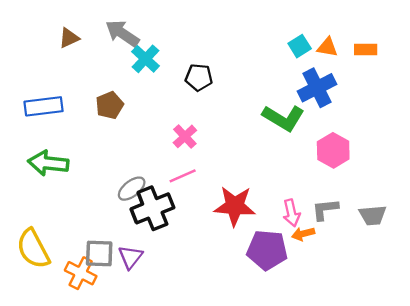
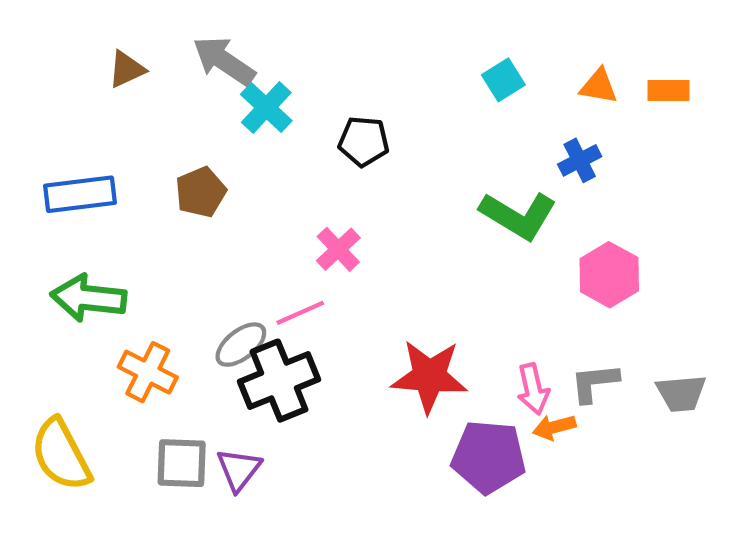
cyan square: (300, 46) -> (503, 80), moved
blue cross: (317, 88) -> (580, 160), size x0.6
pink line: (183, 176) -> (300, 313), moved
orange cross: (81, 273) -> (148, 372), moved

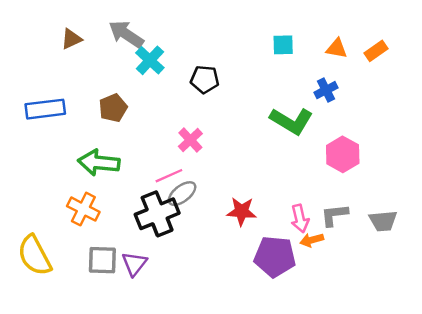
cyan square: (503, 80) -> (283, 45), turned 30
orange rectangle: (669, 91) -> (376, 51), turned -35
green arrow: (88, 298) -> (99, 163), moved
gray ellipse: (241, 345) -> (182, 194), moved
red star: (429, 376) -> (242, 211), size x0.7

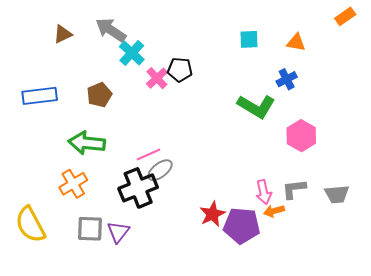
orange rectangle: (376, 51) -> (345, 16), moved
pink cross: (190, 140) -> (157, 78), moved
orange cross: (83, 209) -> (73, 184), turned 32
red star: (242, 211) -> (212, 214), moved, turned -30

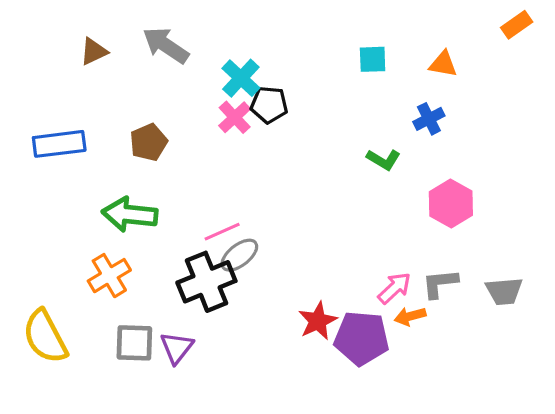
cyan cross: (132, 53) -> (241, 78), moved
green L-shape: (256, 106) -> (384, 160), size x0.6
pink arrow: (264, 192) -> (394, 288), turned -120

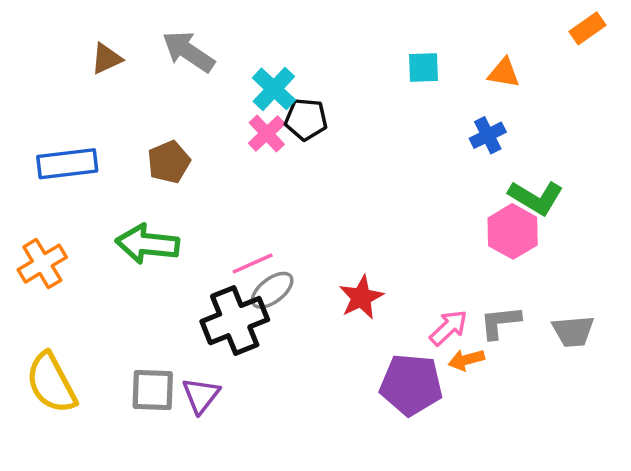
green L-shape: (384, 160) -> (536, 198), moved, size x1.4
orange cross: (109, 276) -> (42, 264), moved
red star: (318, 321) -> (361, 297), moved

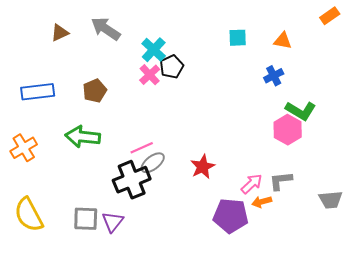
black pentagon: (306, 119) -> (172, 67), turned -30
gray trapezoid: (573, 331) -> (331, 200), moved

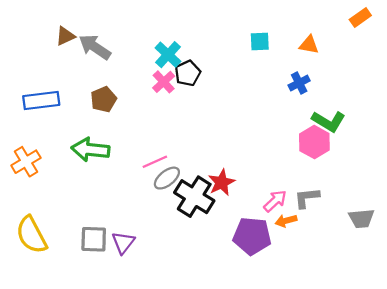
gray arrow: (106, 29) -> (95, 47), moved
black cross: (132, 180) -> (194, 197), moved, turned -36

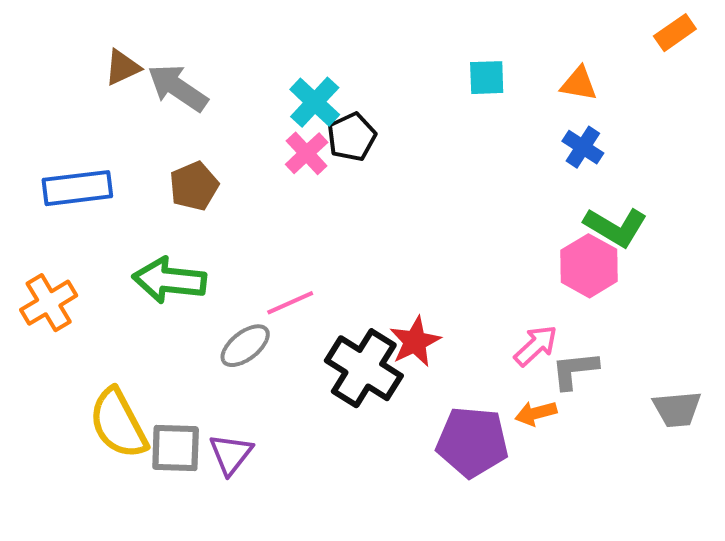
blue cross: (299, 83) -> (583, 147), moved, turned -30
gray ellipse: (167, 178) -> (245, 346), moved
pink arrow: (275, 201) -> (536, 346), moved
yellow semicircle: (31, 235) -> (118, 423), moved

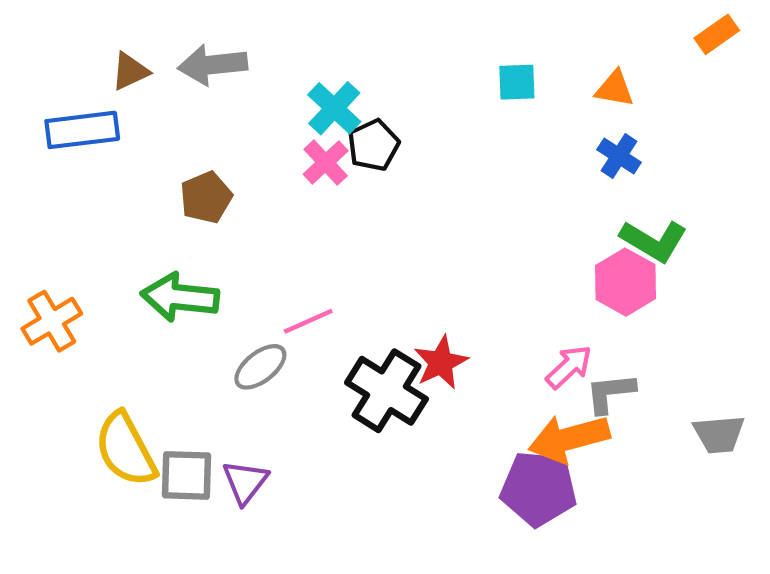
gray arrow: (178, 88) -> (213, 65), moved, turned -40
blue rectangle: (77, 188) -> (82, 130), moved
orange arrow: (536, 413) -> (569, 439), size x1.8
purple pentagon: (472, 442) -> (539, 489), moved

